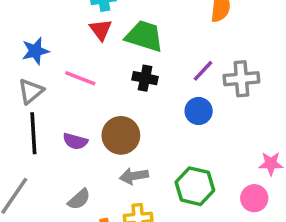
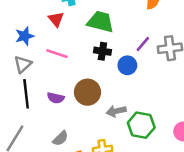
red triangle: (101, 30) -> (56, 19), moved
blue circle: (199, 111) -> (127, 65), moved
gray arrow: (134, 176) -> (116, 111), moved

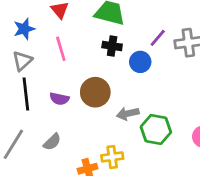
pink line: (57, 54) -> (61, 49), turned 55
gray semicircle: (60, 138) -> (52, 142), moved

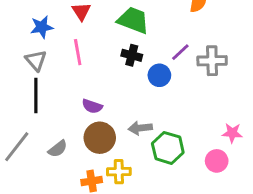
gray triangle: (22, 61) -> (36, 60), turned -35
brown circle: (95, 92) -> (100, 138), moved
purple semicircle: (59, 99) -> (92, 106), moved

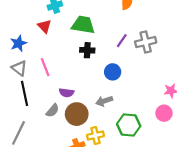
pink line: (78, 52) -> (45, 67), moved
blue circle: (159, 75) -> (113, 72), moved
green hexagon: (168, 148) -> (129, 125), moved
gray semicircle: (58, 149) -> (53, 110), moved

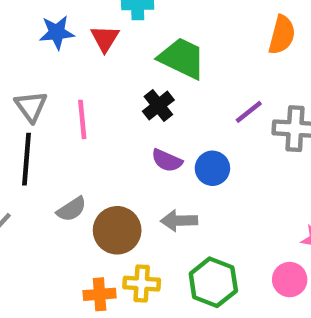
blue star: (18, 43) -> (57, 33), moved
black cross: (87, 50) -> (158, 106), moved, turned 32
purple semicircle: (67, 93) -> (167, 161), moved

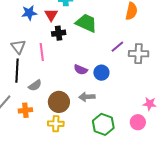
black cross: (158, 106) -> (59, 33), moved, turned 32
gray semicircle: (72, 209) -> (35, 85), moved
yellow cross: (142, 284) -> (56, 124), moved
orange cross: (100, 294) -> (25, 110), moved

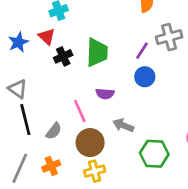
green trapezoid: (86, 23) -> (97, 52), moved, turned 85
pink line: (42, 52) -> (80, 111), moved
gray cross: (139, 54) -> (169, 37), moved
blue circle: (101, 73) -> (145, 77), moved
gray arrow: (87, 97) -> (123, 125), turned 42

